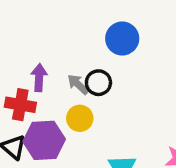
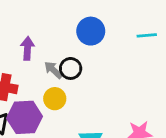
purple arrow: (39, 78) -> (27, 48), moved

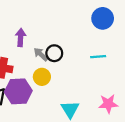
blue circle: (91, 31) -> (103, 18), moved
cyan line: (147, 35) -> (98, 57), moved

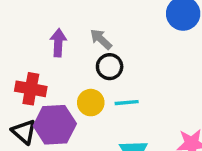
gray arrow: (41, 54) -> (101, 39), moved
cyan line: (98, 57) -> (127, 103), moved

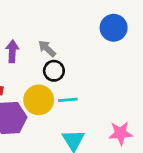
yellow circle: (91, 103) -> (39, 100), size x1.4

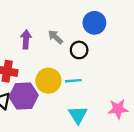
blue circle: (114, 28) -> (94, 23), moved
black circle: (54, 71) -> (79, 50), moved

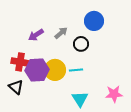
gray arrow: (55, 37) -> (61, 33), turned 96
purple arrow: (26, 39) -> (36, 35), turned -126
purple hexagon: (24, 96) -> (37, 70), moved

